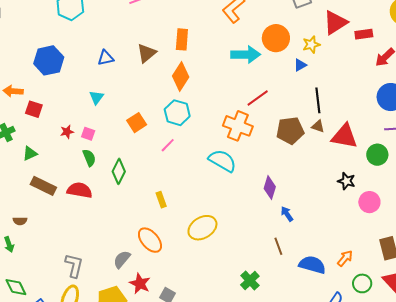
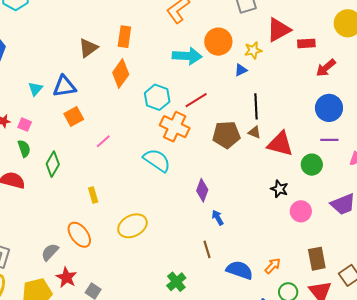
blue triangle: (106, 58) -> (64, 86), moved, size x1.4
cyan hexagon: (177, 113) -> (157, 97), moved

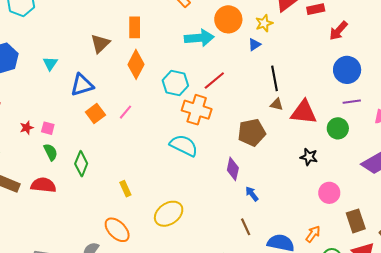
cyan triangle: (35, 89) -> (50, 63), moved
brown pentagon: (226, 135) -> (252, 132), moved
pink line: (103, 141) -> (125, 112), moved
pink circle: (301, 211) -> (329, 193), moved

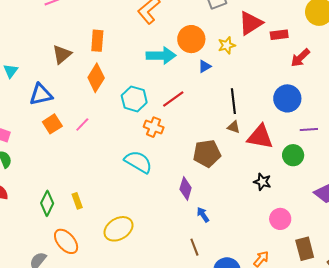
blue triangle: (254, 45) -> (205, 66), moved
blue circle: (347, 70) -> (287, 98), moved
orange cross: (197, 110) -> (154, 127), size x0.7
green diamond: (81, 164) -> (47, 203), moved

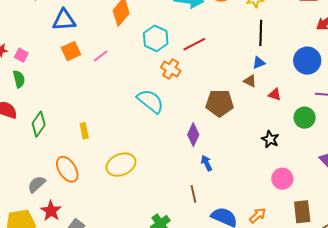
blue triangle: (205, 66) -> (259, 63), moved
black line: (233, 101) -> (261, 33), moved
red triangle: (260, 137) -> (275, 94), size x0.5
green diamond: (47, 203) -> (39, 124), moved

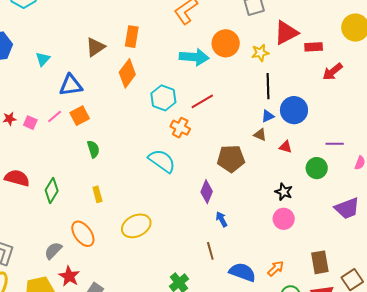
pink line: (101, 56) -> (55, 117), moved
blue circle: (307, 61) -> (294, 110), moved
green semicircle: (19, 79) -> (93, 149), moved
pink circle: (282, 179) -> (284, 219), moved

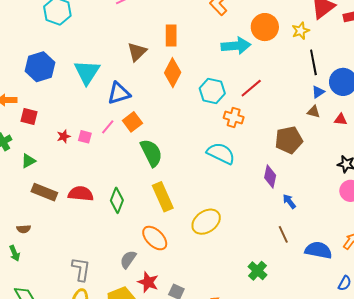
cyan triangle: (43, 59) -> (87, 72), size x1.8
green semicircle: (93, 149) -> (151, 153), size x1.6
yellow rectangle: (97, 194) -> (163, 197), size x1.8

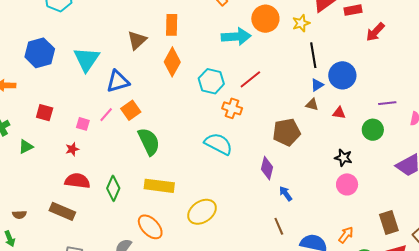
red square: (29, 116) -> (45, 113), moved
red star: (64, 136) -> (72, 149), moved
brown rectangle: (44, 192) -> (62, 211), moved
yellow rectangle: (163, 197) -> (159, 186), turned -60

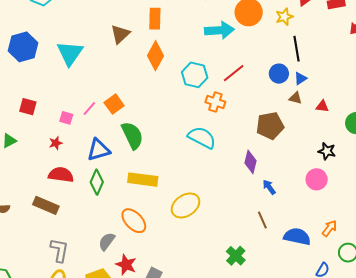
blue circle: (342, 75) -> (279, 74), moved, size x0.7
blue triangle: (118, 81) -> (99, 150), moved
pink circle: (347, 184) -> (317, 179), moved

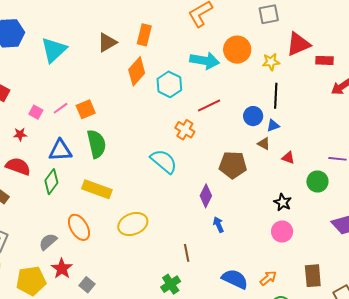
cyan hexagon: (195, 75) -> (169, 84), moved
pink circle: (317, 179) -> (282, 232), moved
brown line: (262, 220) -> (187, 253), moved

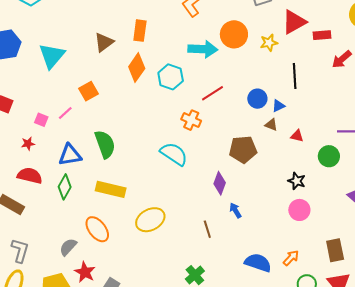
black line: (276, 96) -> (295, 76), moved
orange square: (86, 109) -> (88, 91), moved
brown line: (187, 253) -> (207, 229), moved

